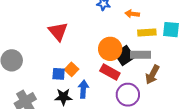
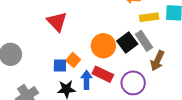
orange circle: (110, 49) -> (103, 46), moved
gray rectangle: (141, 55) -> (144, 41), turned 60
red rectangle: (110, 72) -> (103, 74), moved

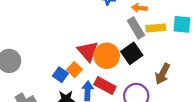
red triangle: (57, 22) -> (88, 51), moved
gray rectangle: (144, 41) -> (136, 28), moved
blue square: (60, 66) -> (60, 75), turned 32

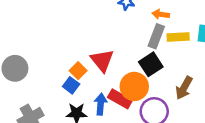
gray rectangle: (136, 28) -> (156, 36), turned 50
orange circle: (107, 56) -> (134, 86), moved
orange square: (74, 70) -> (78, 71), moved

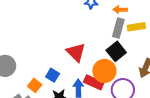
orange square: (78, 71) -> (35, 85), moved

